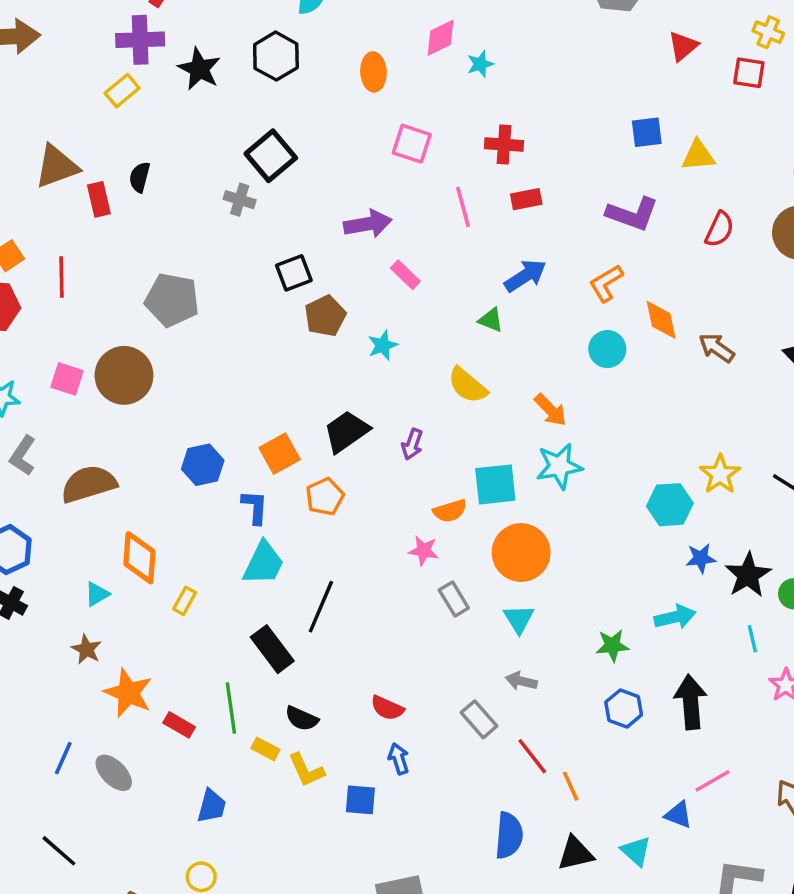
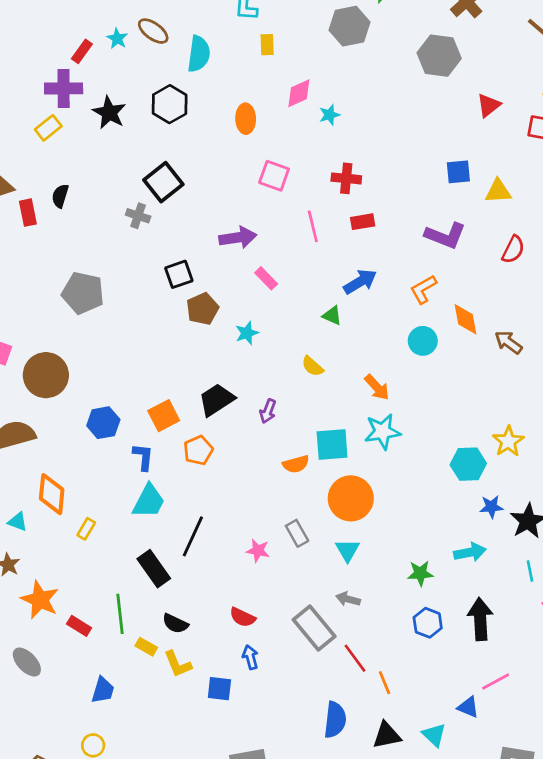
brown circle: (124, 375) -> (46, 375), moved
yellow semicircle: (468, 385) -> (312, 366), size x0.7
pink star: (424, 551) -> (258, 551), moved
cyan triangle: (97, 594) -> (18, 522), turned 50
gray rectangle: (479, 719) -> (314, 628), size x1.5

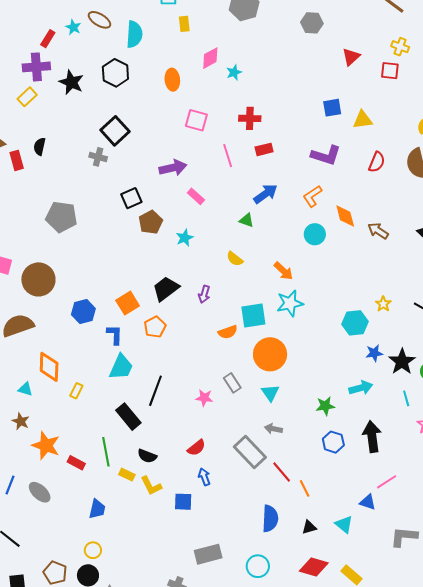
gray hexagon: (439, 56) -> (312, 23), size x0.7
yellow star: (508, 441) -> (383, 304), size x0.7
red semicircle: (243, 617) -> (196, 448), turned -60
black triangle: (387, 735) -> (309, 527), size x0.7

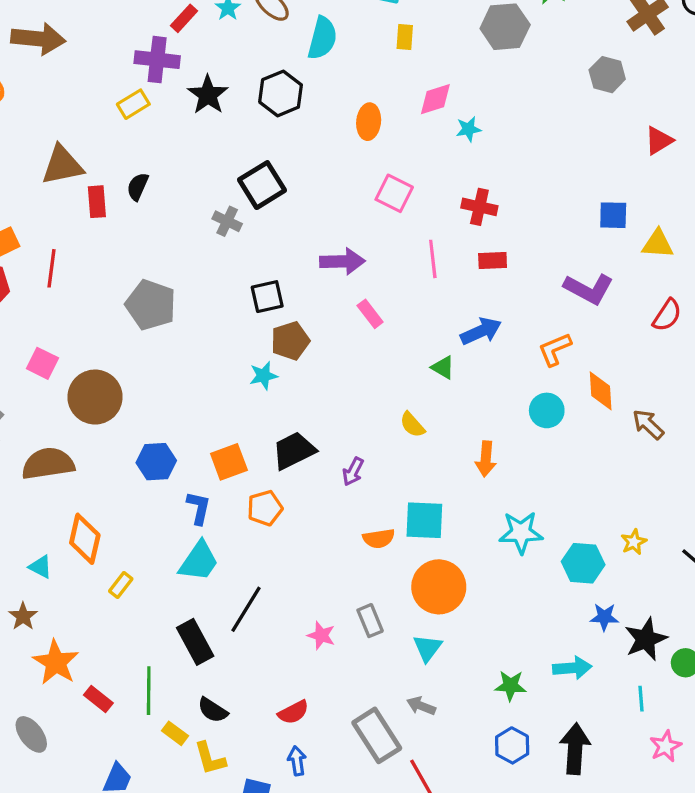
cyan star: (185, 238) -> (263, 376), moved
orange arrow: (283, 271) -> (486, 459), turned 40
cyan star: (290, 303) -> (521, 533), moved

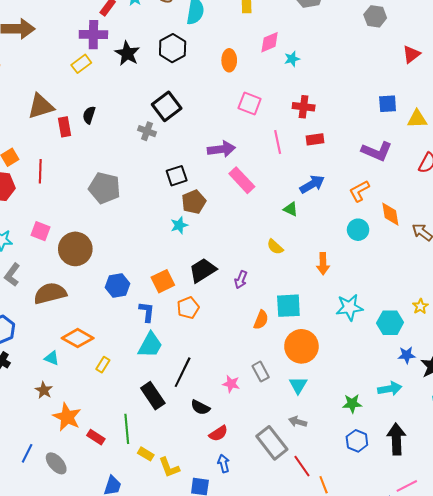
pink rectangle: (370, 314) -> (242, 180), size x1.5
orange semicircle: (379, 538) -> (261, 320), turned -54
orange diamond: (85, 539) -> (78, 338), turned -68
black semicircle: (213, 710) -> (200, 407), moved

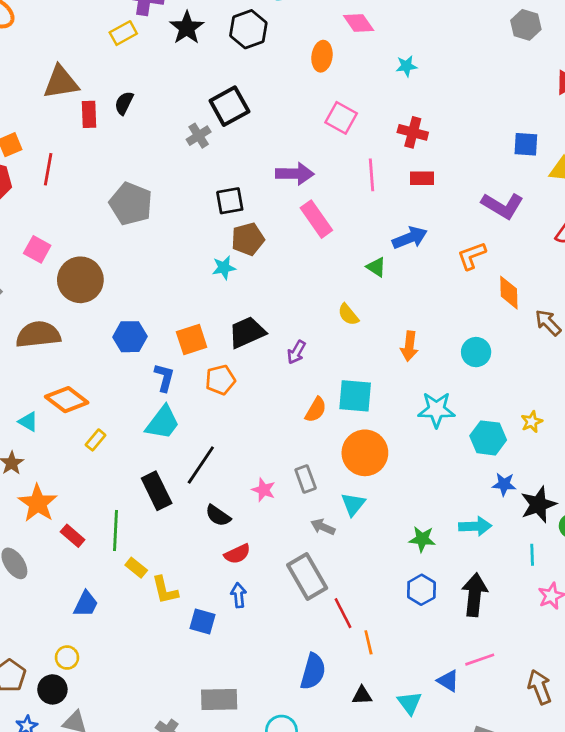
pink diamond: (270, 42) -> (359, 23), moved, turned 70
gray cross: (147, 131) -> (199, 136), turned 30
cyan circle: (358, 230) -> (476, 352), moved
gray arrow: (298, 422) -> (323, 527), moved

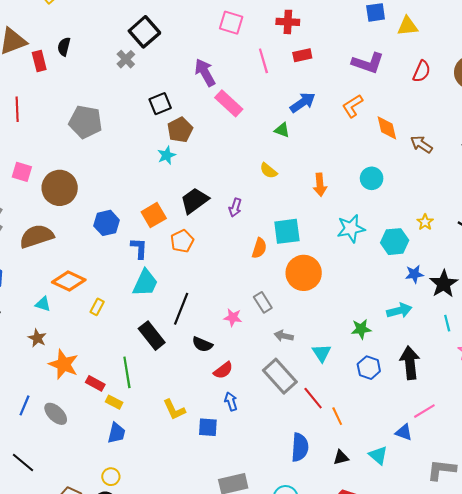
purple arrow: (295, 174) -> (205, 72), turned -108
cyan triangle: (353, 504) -> (322, 353), moved
yellow rectangle: (136, 568) -> (114, 402), moved

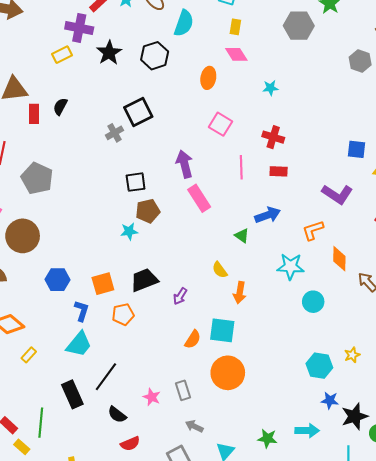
gray pentagon: (86, 122) -> (37, 178), moved
orange arrow: (320, 185) -> (240, 293), moved
cyan star: (351, 229) -> (291, 267), moved

